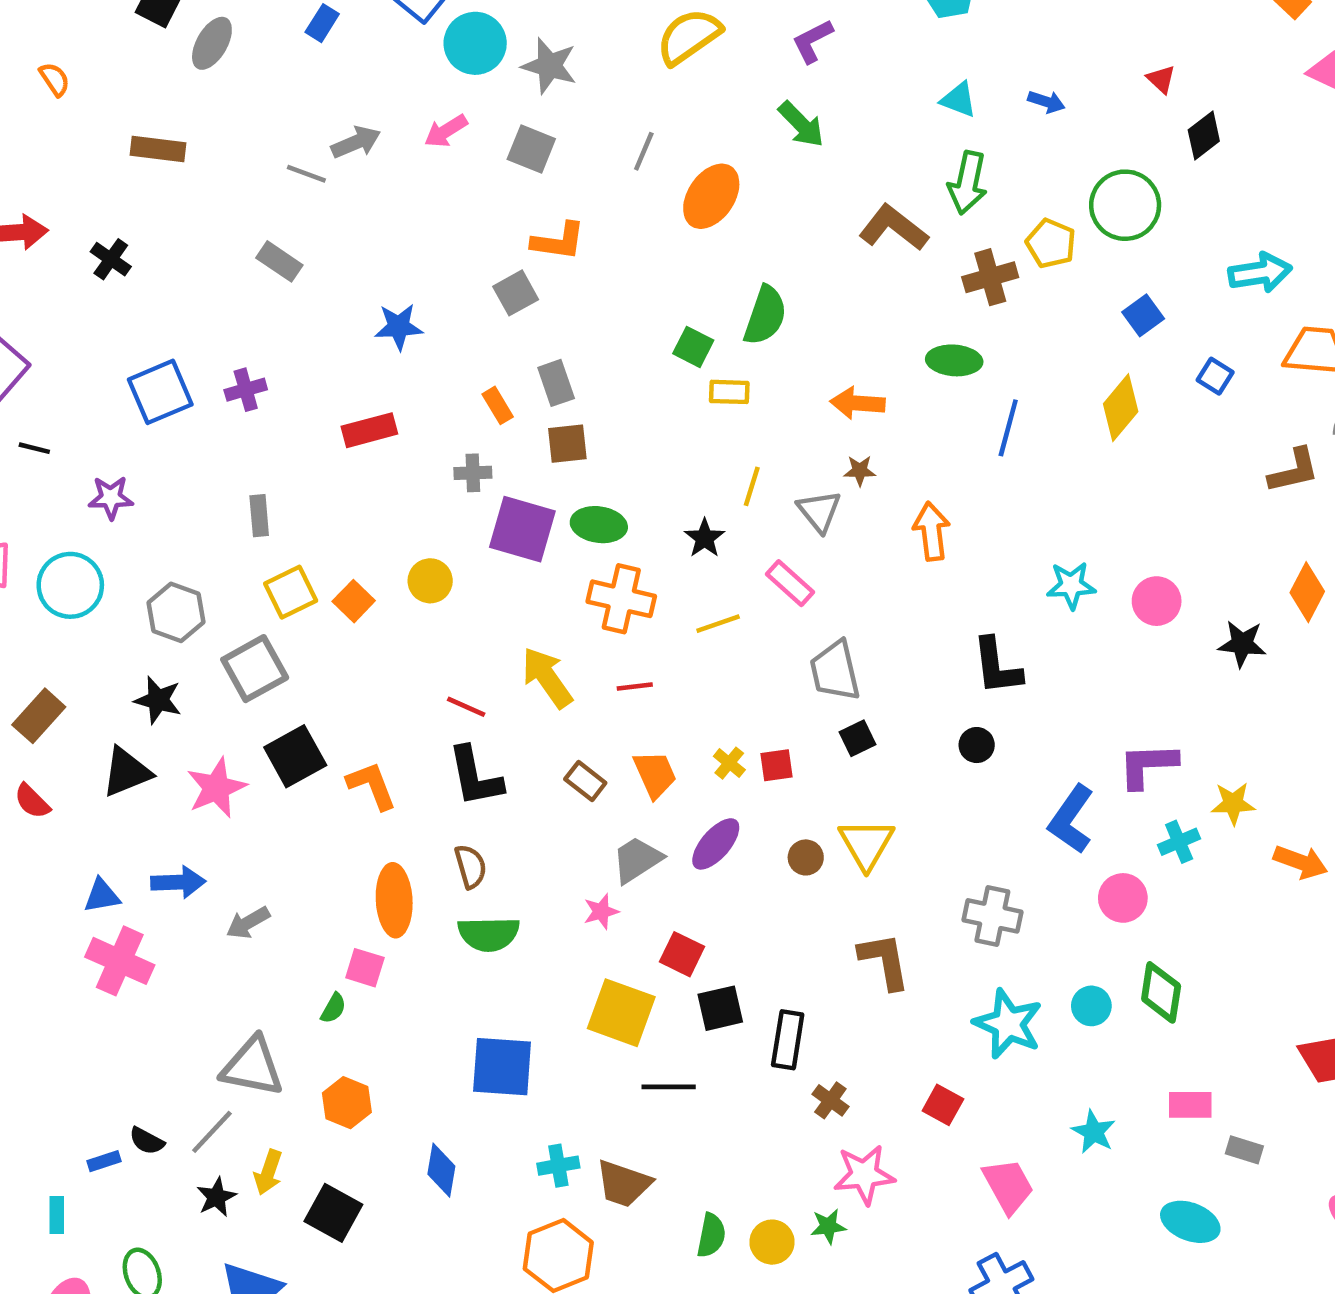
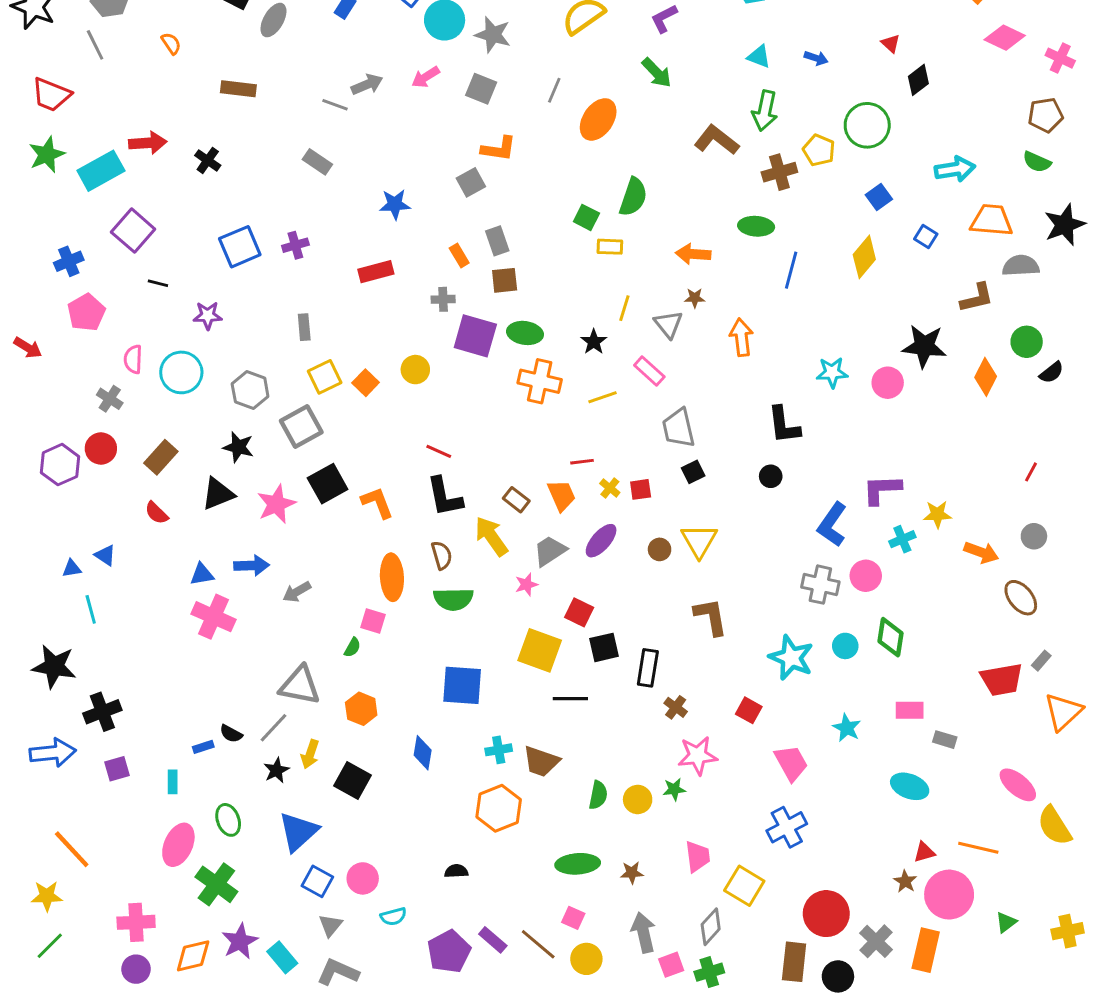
black star: (1242, 644) -> (924, 346), moved, size x1.4
yellow arrow: (547, 678) -> (491, 536), moved
red line: (635, 687) -> (582, 462), moved
gray cross: (992, 916) -> (820, 585), moved

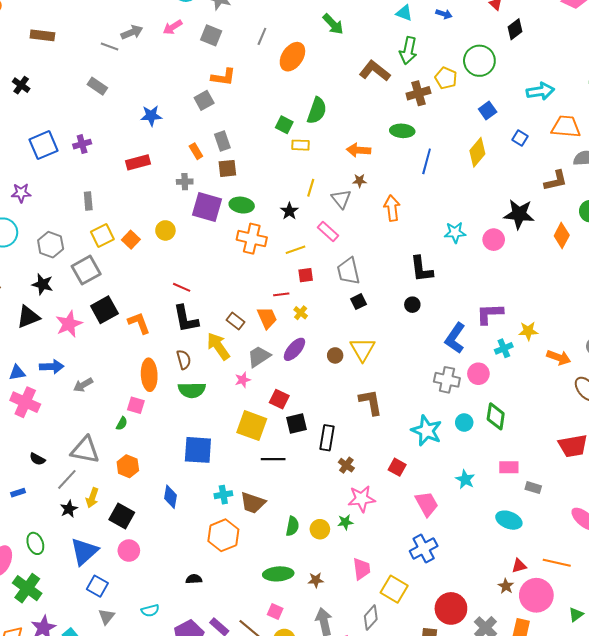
red square: (641, 489) -> (306, 275), moved
black semicircle: (231, 734) -> (37, 459), moved
pink circle: (363, 878) -> (129, 551), moved

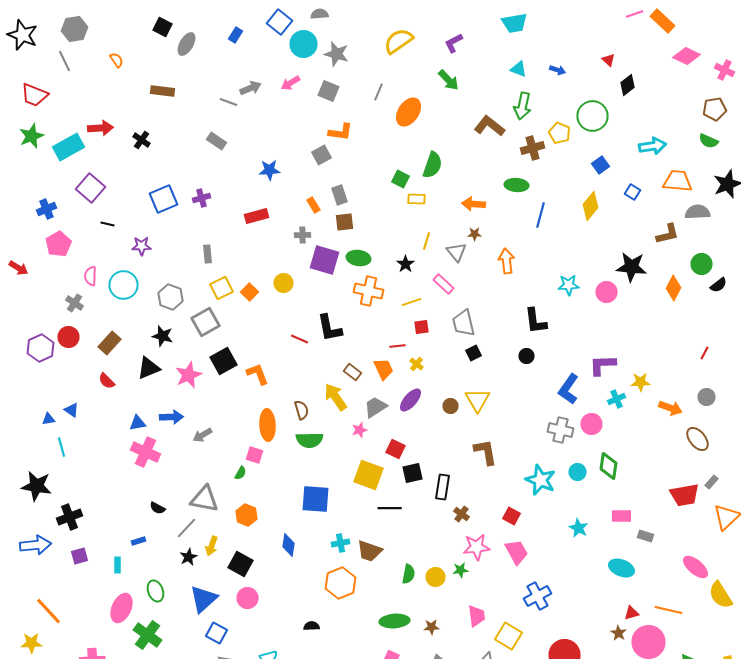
black L-shape: (186, 319) -> (330, 328), moved
pink trapezoid: (427, 504) -> (516, 552), moved

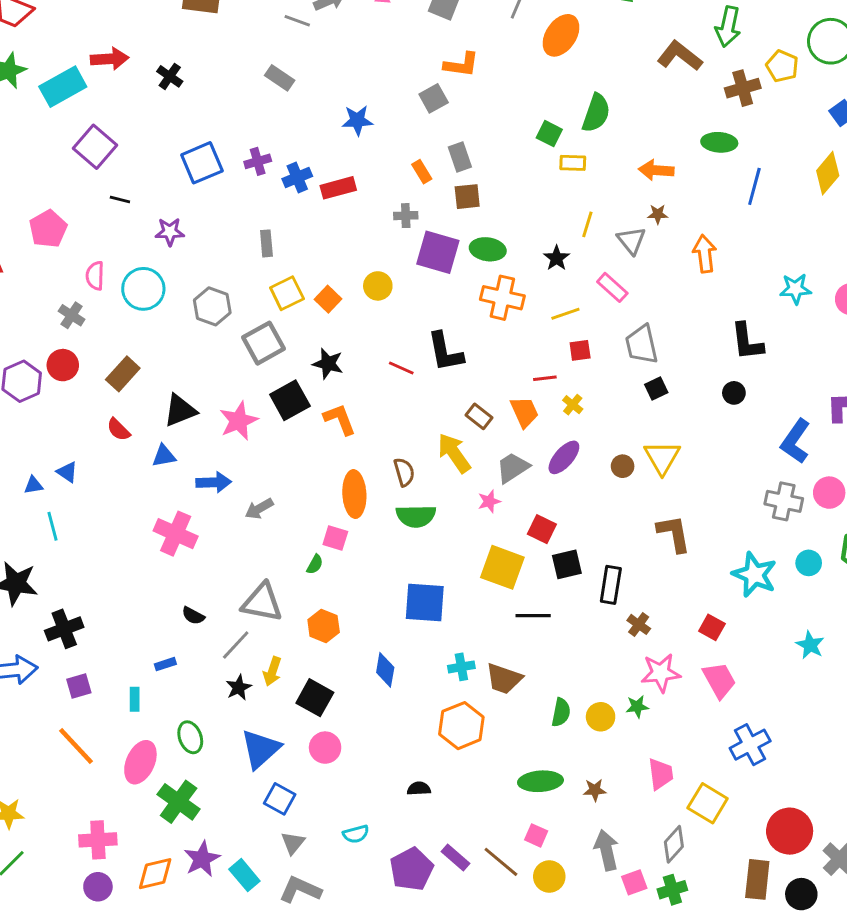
blue cross: (46, 209) -> (297, 178), moved
black star: (162, 336) -> (328, 364), moved
blue triangle: (138, 423) -> (164, 456), moved
orange line: (48, 611) -> (76, 746), moved

